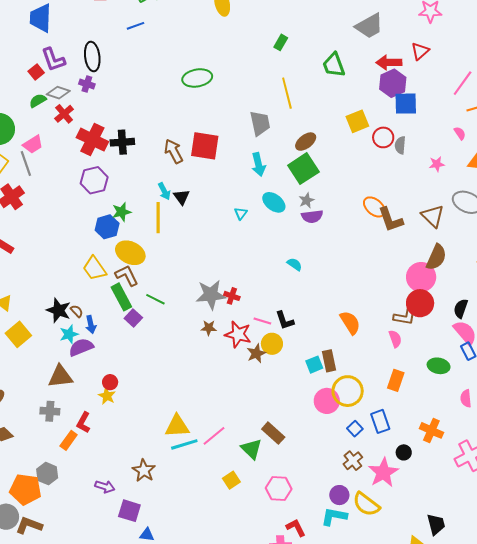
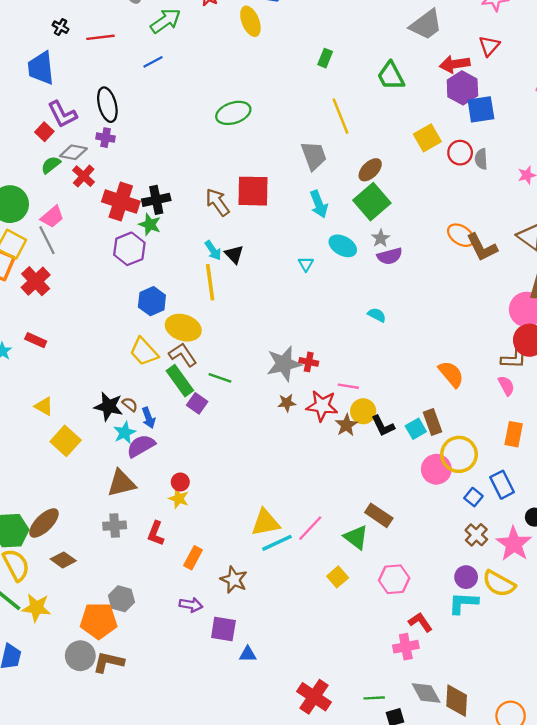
green star: (122, 212) -> (150, 224), moved, turned -30
black L-shape: (285, 320) -> (383, 426), moved
orange rectangle: (69, 440) -> (193, 558), moved

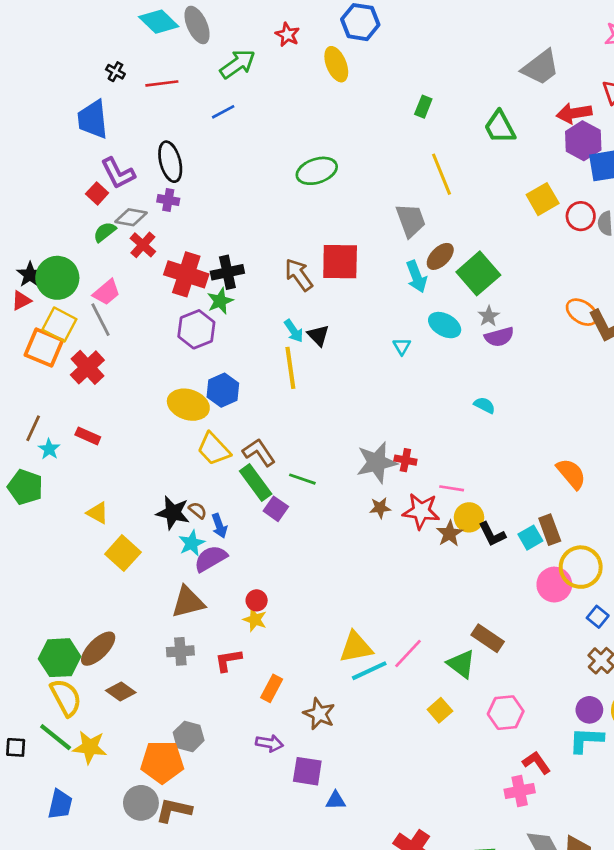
brown ellipse: (370, 170) -> (440, 256), moved
green star: (150, 224) -> (220, 301), turned 30
yellow ellipse: (183, 328) -> (188, 405), moved
red L-shape: (156, 533) -> (228, 660), turned 60

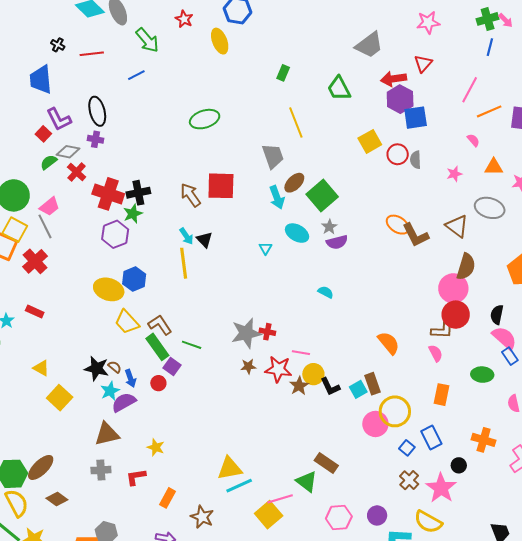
green arrow: (238, 64) -> (147, 40), turned 84
red circle: (257, 600) -> (158, 383), moved
pink line: (408, 654) -> (280, 499), moved, turned 30
yellow square: (440, 710) -> (269, 515), moved, size x1.5
purple circle: (589, 710) -> (377, 515), moved

